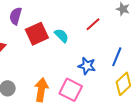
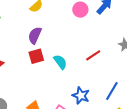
purple semicircle: (16, 16) -> (35, 35), moved
red square: (37, 34) -> (36, 56), size x0.7

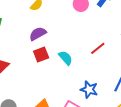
purple semicircle: (35, 35) -> (38, 34), turned 42

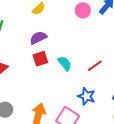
red line: (98, 48) -> (95, 66), moved

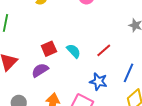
purple semicircle: (38, 38) -> (40, 70), moved

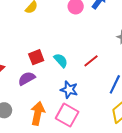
blue star: (98, 82) -> (69, 90), moved

